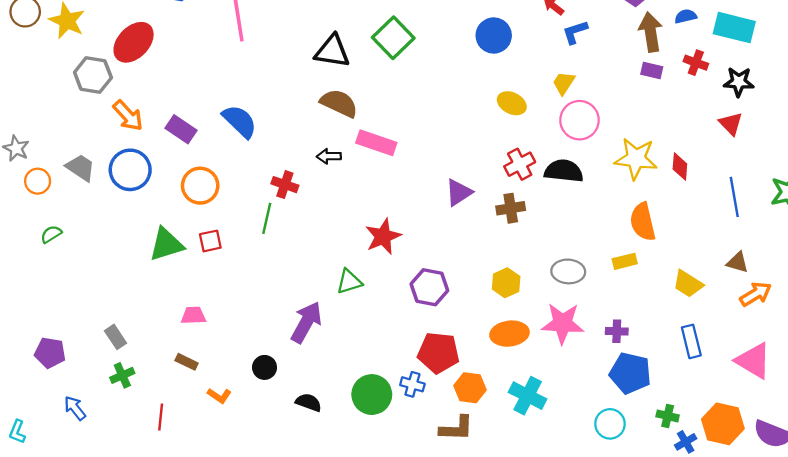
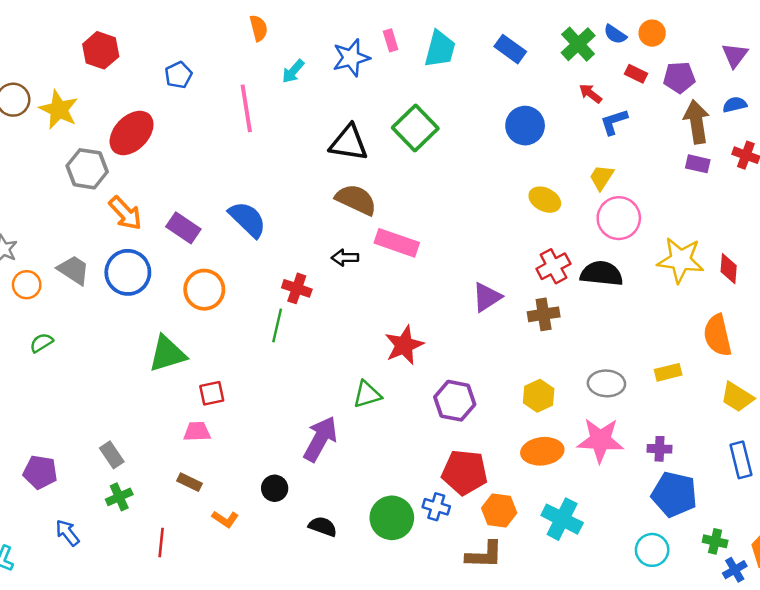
orange semicircle: (643, 222) -> (717, 335), moved
red square: (210, 241) -> (212, 393), moved

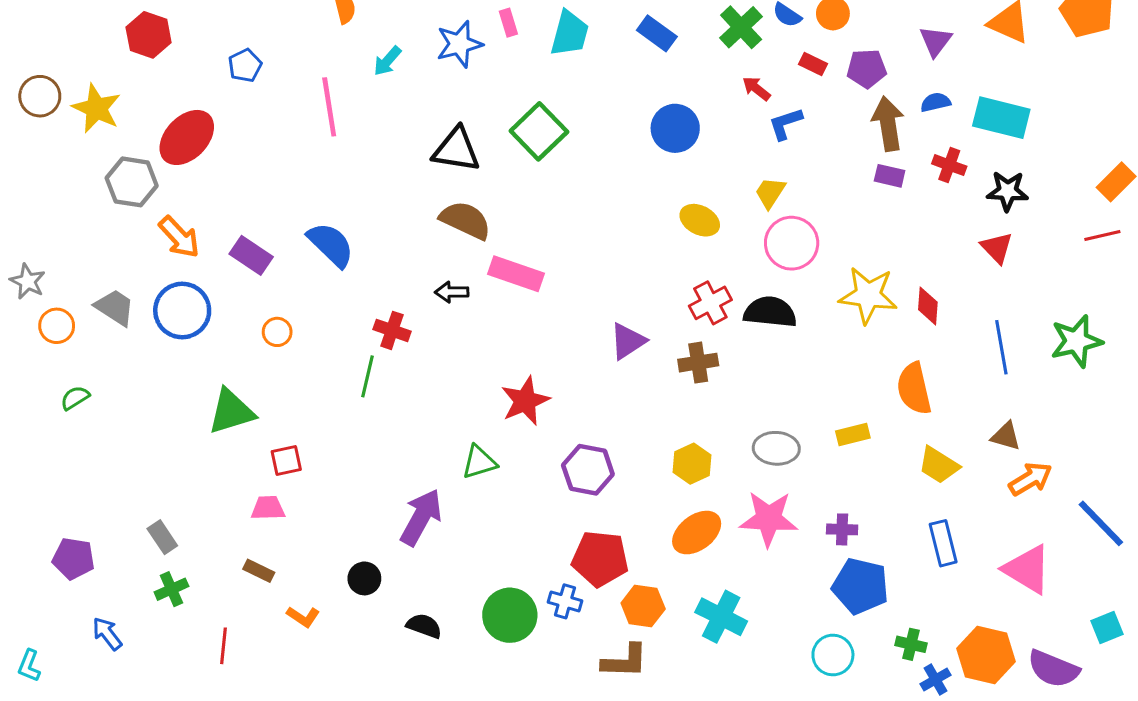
orange circle: (204, 290) -> (277, 332), size x0.6
orange ellipse: (542, 451) -> (697, 533), turned -30

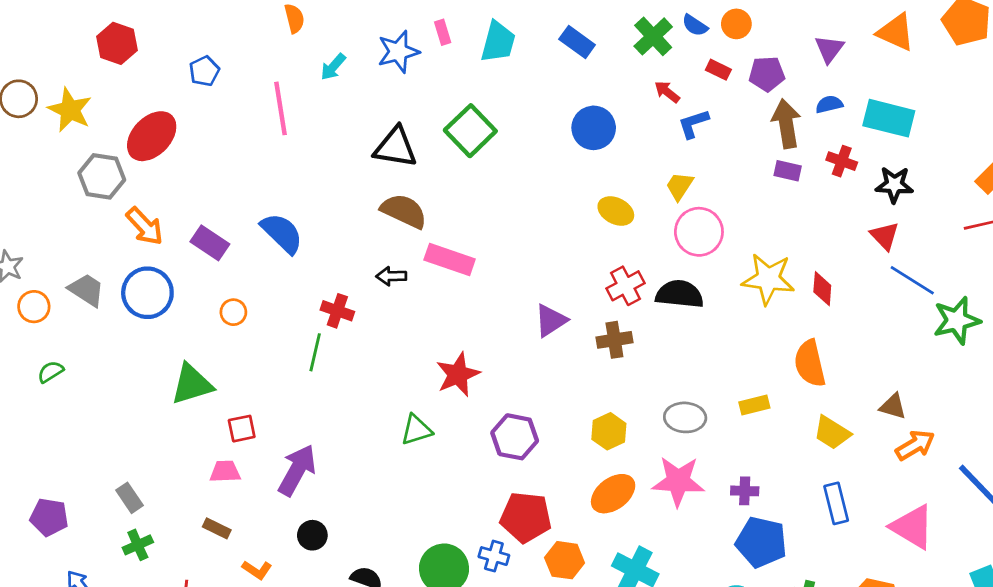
blue line: (1001, 347) -> (912, 280), moved, turned -48
purple arrow: (421, 517) -> (297, 470), moved

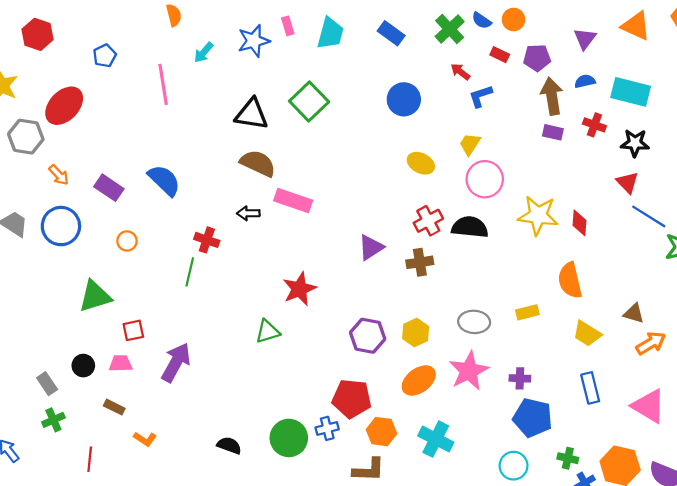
orange arrow: (145, 226) -> (59, 175), size x0.7
purple hexagon: (515, 437) -> (368, 336), moved
pink star: (678, 481) -> (469, 371), turned -30
black circle: (312, 535) -> (83, 366), moved
blue cross: (494, 556) -> (327, 428), turned -30

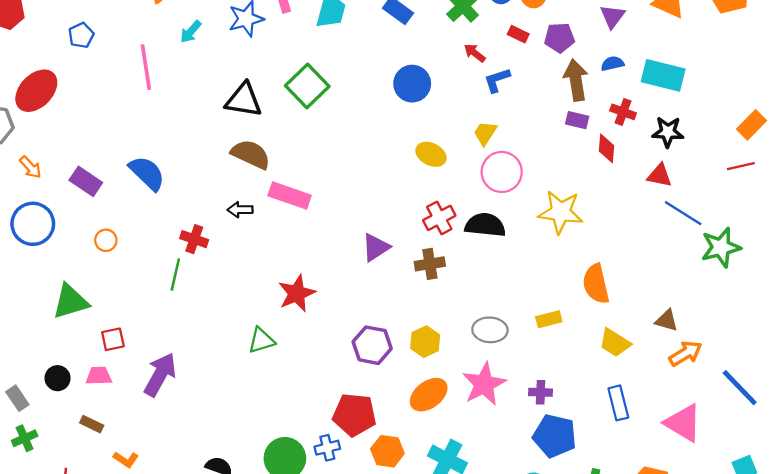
red triangle: (627, 182) -> (660, 176), turned -35
red diamond: (580, 223) -> (607, 148), moved

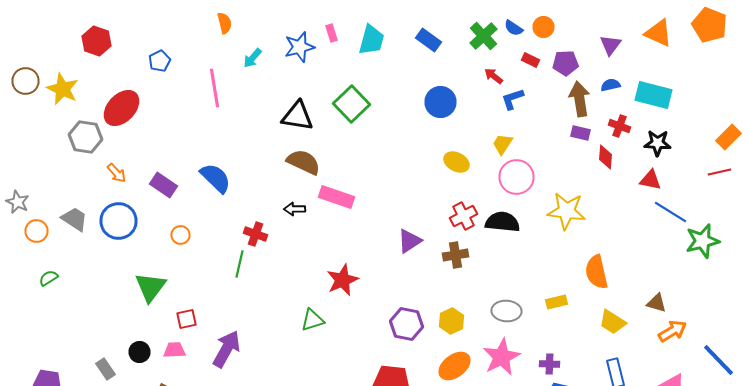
green triangle: (70, 302) -> (150, 287), turned -36

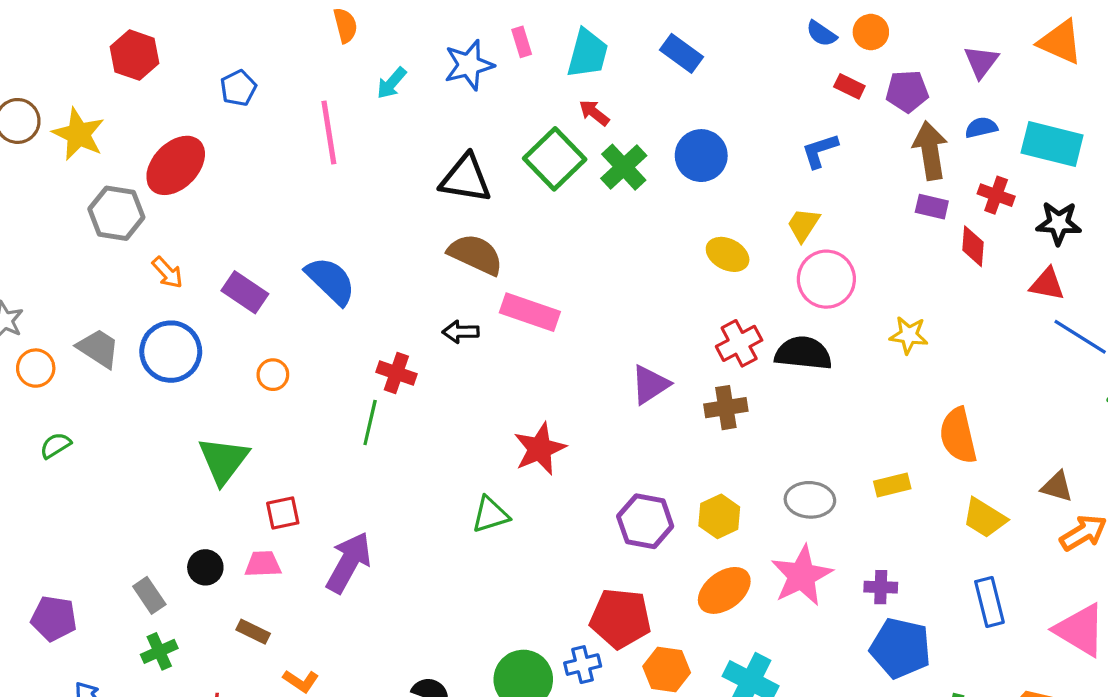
green cross: (484, 36) -> (624, 167), moved
red arrow: (494, 76) -> (594, 113), moved
yellow star: (566, 211) -> (909, 335), size x0.6

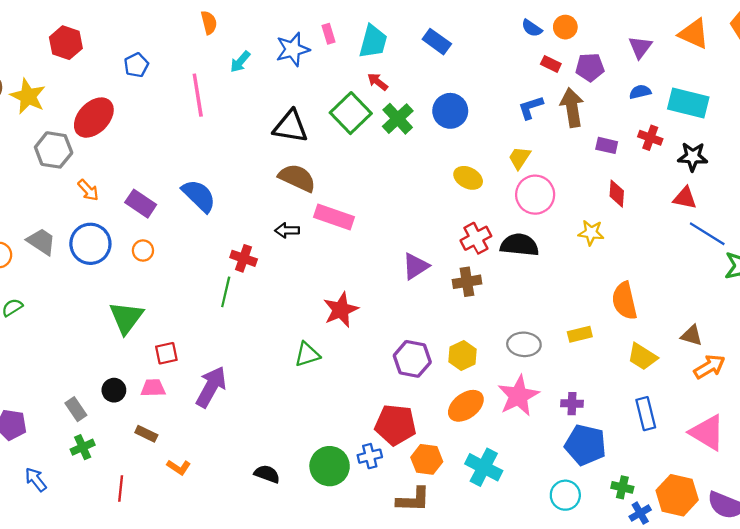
brown arrow: (930, 151) -> (572, 107), moved
red diamond: (973, 246) -> (617, 194), moved
orange circle: (273, 375) -> (143, 251), moved

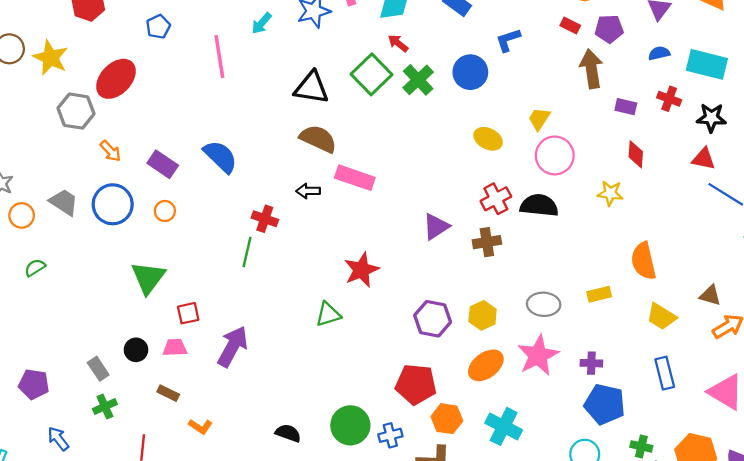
blue L-shape: (531, 107) -> (508, 40), moved
blue cross: (370, 456) -> (390, 435), moved

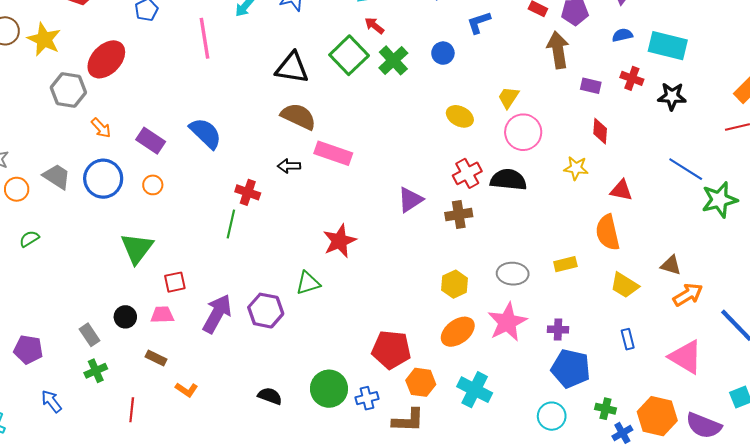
blue circle: (470, 72) -> (443, 53), size x0.7
red triangle: (704, 159) -> (621, 190), moved
purple hexagon: (433, 319) -> (266, 311), moved
blue rectangle: (665, 373) -> (628, 339), size x0.7

